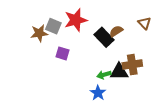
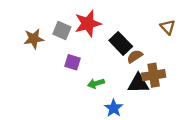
brown semicircle: (116, 31) -> (135, 56), moved
brown star: (39, 33) -> (34, 39), moved
green arrow: (104, 75) -> (96, 83), moved

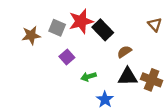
black rectangle: (121, 43) -> (103, 30), moved
purple square: (73, 62) -> (67, 57), turned 32
brown cross: (154, 75) -> (152, 80), moved, turned 30

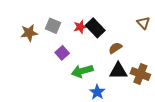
red star: (81, 21) -> (80, 27), moved, size x0.6
green arrow: (89, 77) -> (82, 71), size x1.5

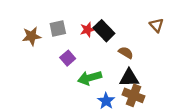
gray square: (53, 26) -> (58, 29), turned -35
brown semicircle: (115, 48) -> (126, 53), turned 64
brown cross: (140, 74) -> (133, 95), moved

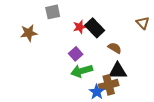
gray square: (58, 29) -> (53, 12), moved
purple square: (68, 58) -> (76, 54), moved
brown cross: (133, 95) -> (109, 85), moved, turned -36

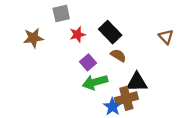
brown triangle: (143, 23) -> (166, 37), moved
red star: (80, 27) -> (78, 34), moved
brown semicircle: (115, 48) -> (118, 55), moved

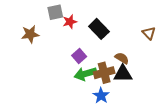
red star: (78, 34) -> (70, 22), moved
brown semicircle: (118, 55) -> (122, 58), moved
brown cross: (126, 98) -> (104, 73), moved

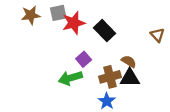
red star: (70, 22) -> (74, 23), size x1.5
brown star: (30, 34) -> (31, 15), moved
green arrow: (85, 74) -> (70, 78), moved

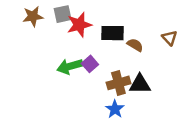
black rectangle: (104, 31) -> (113, 33), turned -45
brown semicircle: (129, 61) -> (135, 45), moved
green arrow: (70, 78) -> (70, 66), moved

